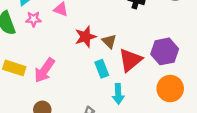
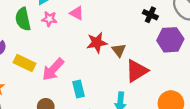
purple hexagon: (165, 51) -> (170, 40), moved
cyan rectangle: (102, 69) -> (79, 89), moved

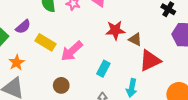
brown triangle: (119, 50) -> (135, 39), turned -32
cyan rectangle: (79, 89) -> (103, 69), moved, turned 35

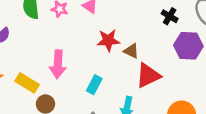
yellow rectangle: (46, 42) -> (27, 83), moved
pink arrow: (72, 51) -> (58, 64), turned -45

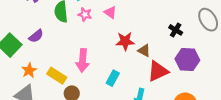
black cross: (170, 16) -> (176, 30), moved
purple hexagon: (188, 46) -> (187, 60), moved

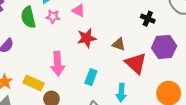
red star: (125, 41) -> (87, 38), moved
red triangle: (158, 71) -> (136, 63), turned -45

